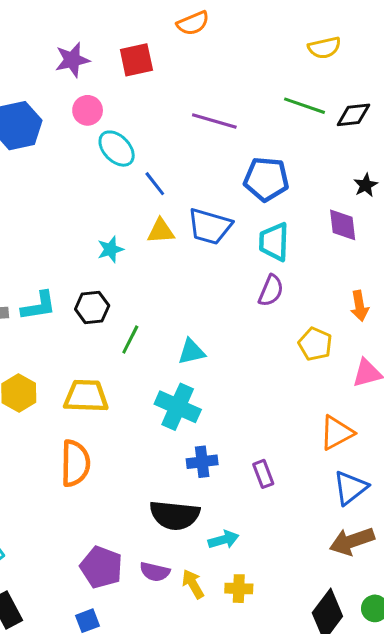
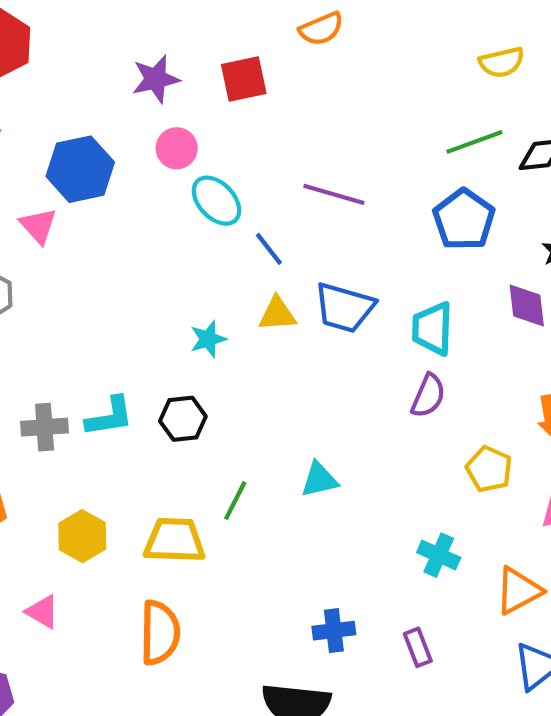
green line: (305, 106) -> (474, 142), turned -39
purple line: (214, 121) -> (334, 194), moved
blue pentagon: (266, 179) -> (464, 220), moved, turned 30
green line: (130, 340) -> (235, 501), moved
cyan cross: (178, 407) -> (439, 555), moved, size x0.7

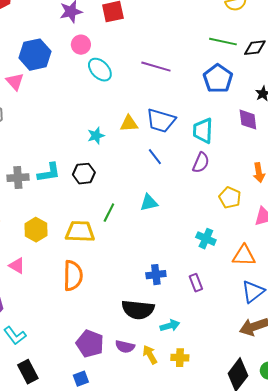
green line: (474, 142) -> (223, 42), turned 32
blue line: (269, 249) -> (155, 157), moved
orange triangle: (518, 591) -> (244, 256), turned 30

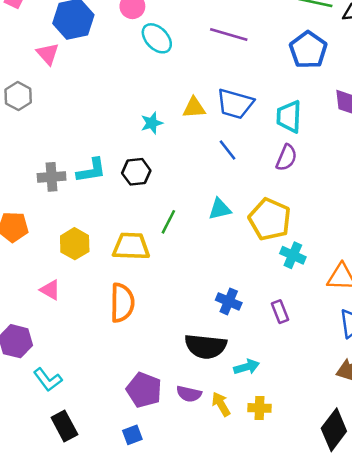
yellow pentagon: (230, 198) -> (270, 219), moved, size x1.5
blue cross: (156, 275) -> (229, 301), turned 30

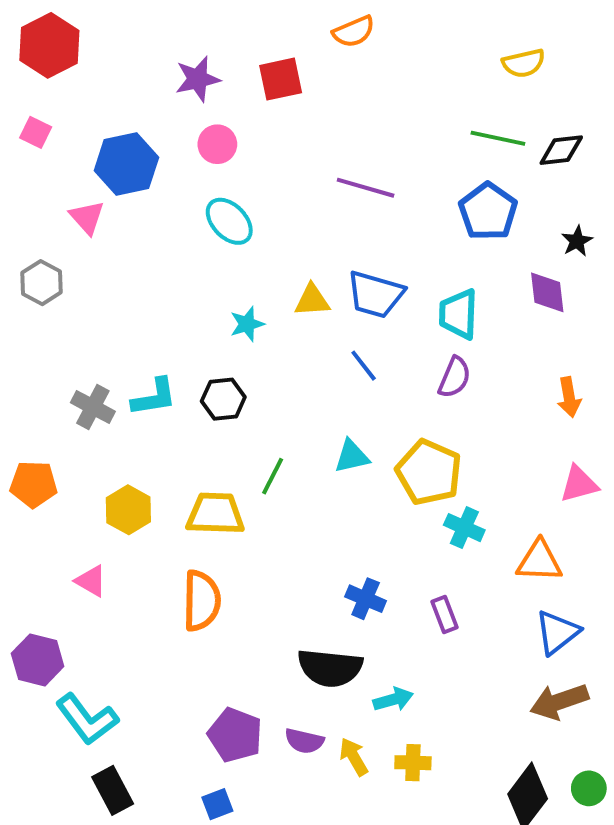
cyan ellipse: (157, 38) -> (229, 221), moved
gray cross: (52, 177) -> (93, 407), turned 32
cyan L-shape: (48, 380) -> (87, 719), size x1.4

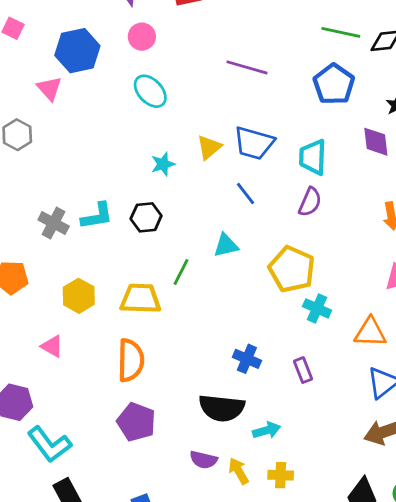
yellow triangle: (312, 300) -> (209, 147), turned -36
cyan triangle: (352, 456) -> (226, 245), moved
purple pentagon: (235, 735) -> (136, 422), moved

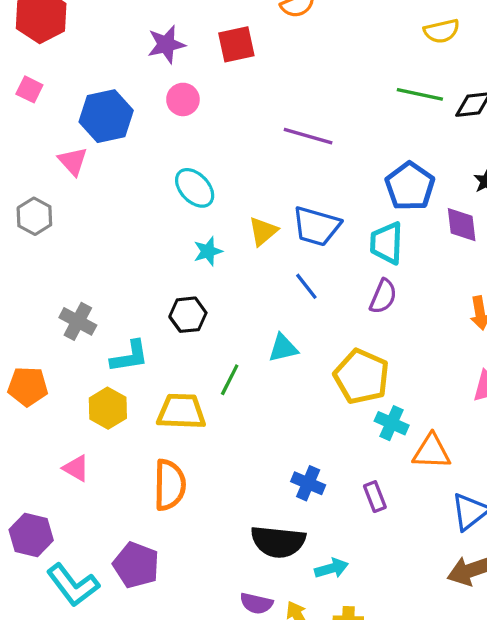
blue pentagon: (334, 84) -> (410, 186), moved
cyan ellipse: (150, 91) -> (195, 188), moved
cyan L-shape: (97, 216) -> (130, 356), moved
orange triangle: (370, 332) -> (432, 452), moved
purple pentagon: (136, 422) -> (136, 565), moved

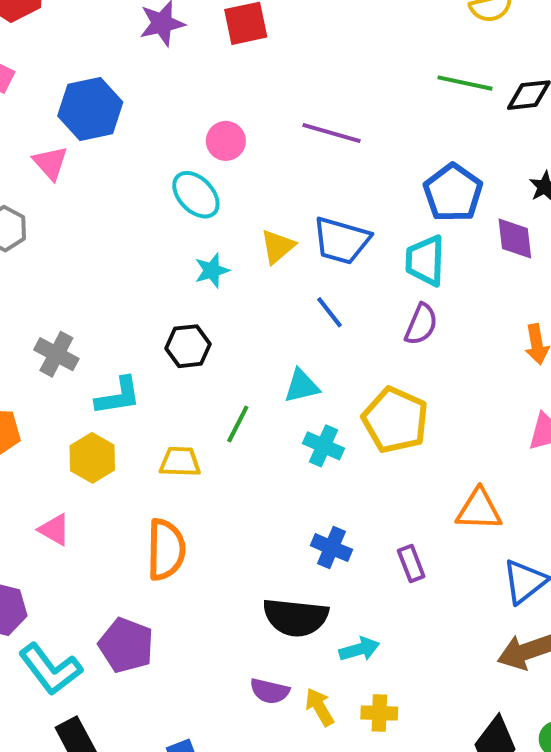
pink circle: (183, 99) -> (226, 141), moved
yellow trapezoid: (181, 412) -> (180, 462), size x0.7
cyan cross: (392, 423) -> (324, 446), moved

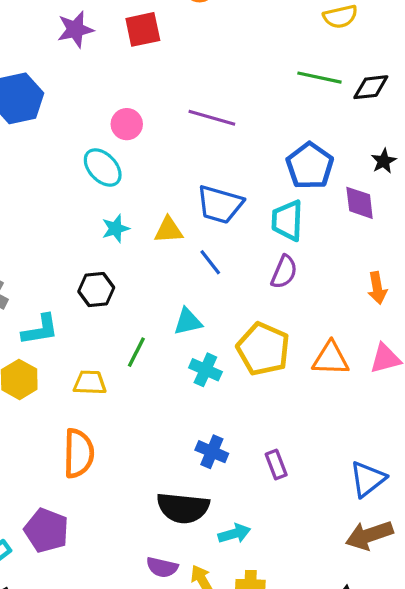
yellow triangle: (278, 247) -> (168, 230), moved, turned 36
orange triangle: (479, 510) -> (331, 359), moved

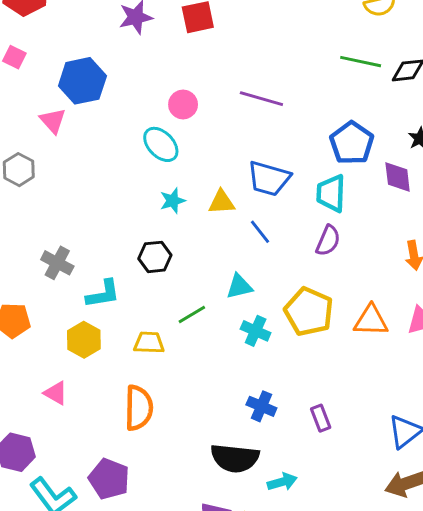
green line: (136, 352) -> (192, 315), turned 32

